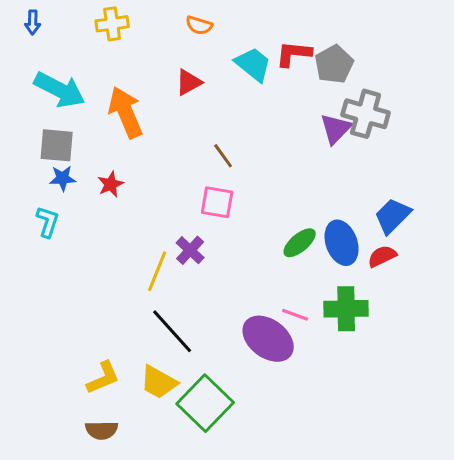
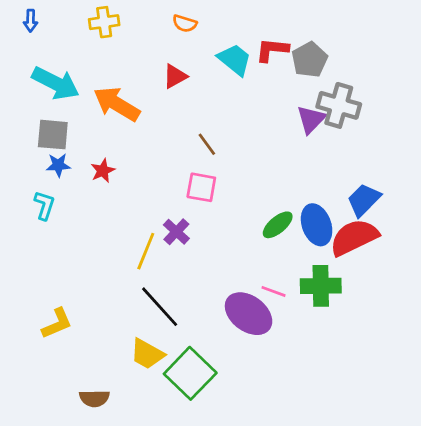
orange arrow: (126, 112) -> (117, 104), turned -36
red semicircle: (382, 256) -> (354, 237), size x1.8
yellow L-shape: (103, 378) -> (57, 323), moved

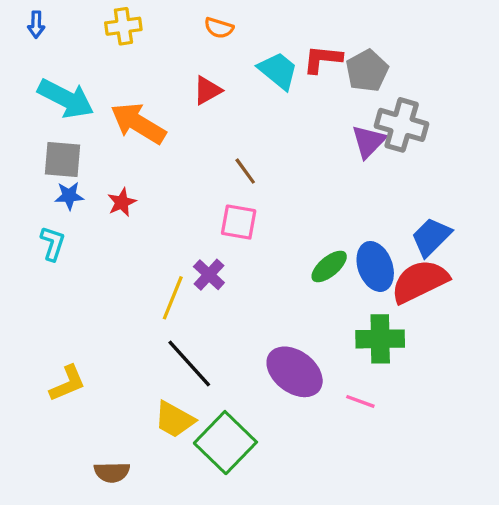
pink line: (274, 291) -> (360, 401), moved

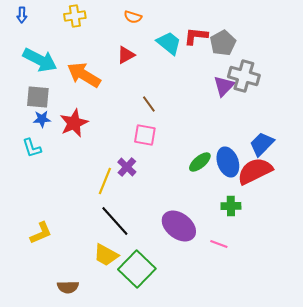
red star: (122, 202) -> (74, 123), size x1.6
cyan L-shape: (53, 243) -> (32, 148), turned 145
green cross: (380, 339) -> (231, 206), size x0.7

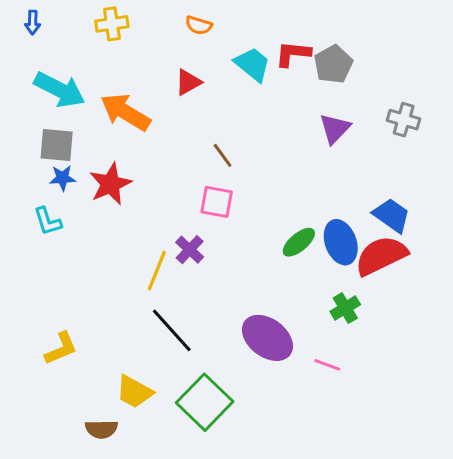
gray cross: (244, 76) -> (404, 120), moved, size x0.7
blue trapezoid: (262, 144) -> (392, 215), turned 80
green cross: (231, 206) -> (345, 308), turned -30
yellow trapezoid: (106, 255) -> (134, 392), moved

